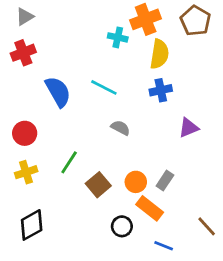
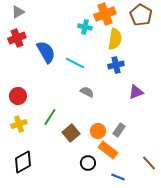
blue semicircle: (58, 92) -> (46, 52), moved

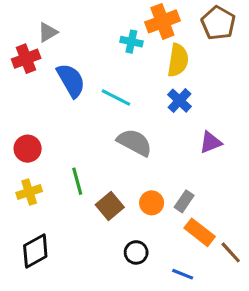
gray triangle: (18, 12) -> (48, 32), moved
blue cross: (116, 65) -> (180, 101), turned -35
gray semicircle: (87, 92) -> (135, 142), size x1.6
green line: (50, 117) -> (77, 181), turned -48
orange rectangle: (108, 150) -> (200, 232), moved

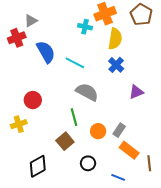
red circle: (28, 149) -> (33, 100), moved
green line: (77, 181) -> (74, 117), moved
brown square: (110, 206) -> (65, 141), moved
black diamond: (35, 251) -> (38, 166), moved
brown line: (231, 252) -> (149, 163), turned 35

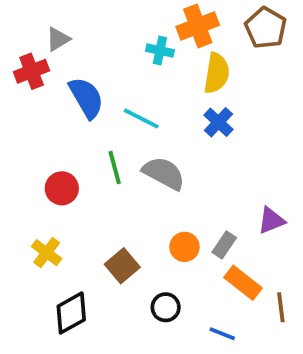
purple triangle: (136, 92) -> (271, 220), moved
green line: (74, 117) -> (115, 168), moved
yellow cross: (19, 124) -> (47, 253), moved, turned -35

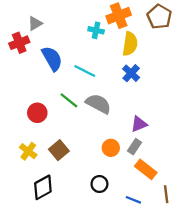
green line: (115, 168) -> (69, 100), turned -36
purple triangle: (271, 220) -> (139, 124), moved
brown square: (122, 266) -> (59, 150), moved
brown line: (281, 307) -> (166, 194), moved

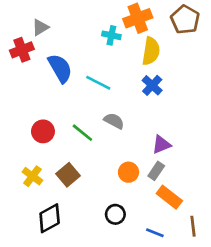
green line: (69, 100) -> (82, 133), moved
gray semicircle: (98, 104) -> (114, 121), size x0.7

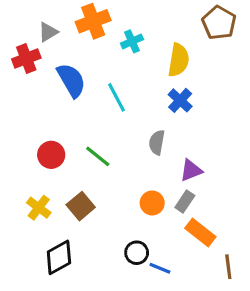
orange cross: (138, 18) -> (93, 21), moved
cyan cross: (111, 35) -> (132, 41), turned -36
cyan line: (98, 83) -> (116, 97), turned 35
gray semicircle: (114, 121) -> (157, 142), moved, turned -108
blue line: (155, 233) -> (160, 268), moved

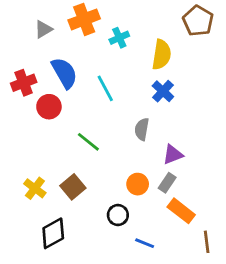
red cross: (26, 58) -> (24, 83), moved
red circle: (51, 155) -> (49, 107), moved
black circle: (137, 253) -> (118, 215), moved

